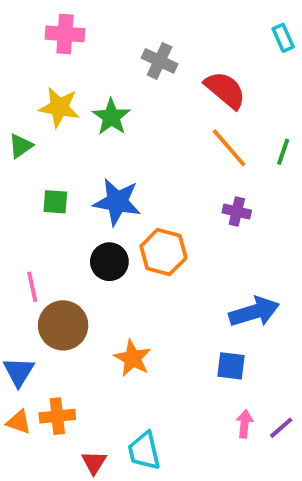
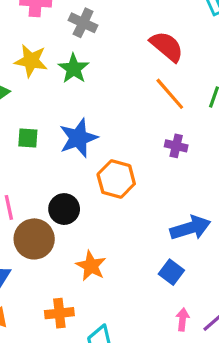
gray cross: (160, 61) -> (83, 23), moved
blue star: (117, 202) -> (78, 138), turned -30
black circle: (109, 262) -> (64, 209), moved
blue square: (231, 366) -> (171, 272), turned 30
orange cross: (57, 416) -> (59, 313), moved

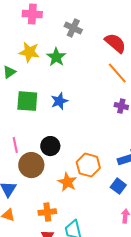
gray cross: (83, 23) -> (73, 28), moved
green square: (28, 138) -> (27, 101), size x1.6
blue star: (78, 138) -> (59, 101), size x0.7
orange hexagon: (116, 179) -> (88, 165), moved

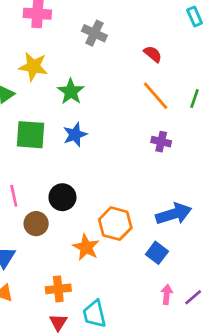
red semicircle: (115, 43) -> (153, 54), size x0.6
green star: (56, 57) -> (71, 92), moved
brown circle: (31, 165) -> (36, 224), size x0.7

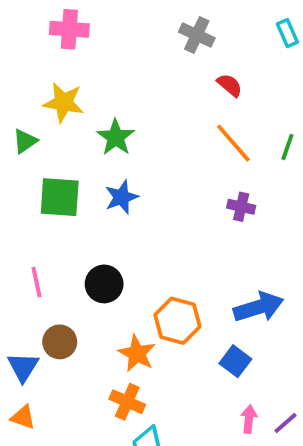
gray cross: (94, 33) -> (197, 35), moved
brown circle: (36, 224) -> (60, 342), moved
orange cross: (58, 289) -> (127, 402), moved, turned 30

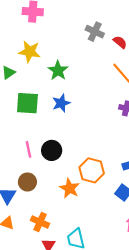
gray cross: (197, 35) -> (95, 32), moved
pink line: (37, 282) -> (28, 149), moved
orange cross: (127, 402) -> (40, 222), moved

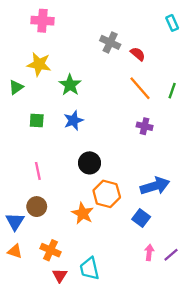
green square: (27, 103) -> (37, 120), size x0.6
black circle: (52, 150) -> (90, 163), moved

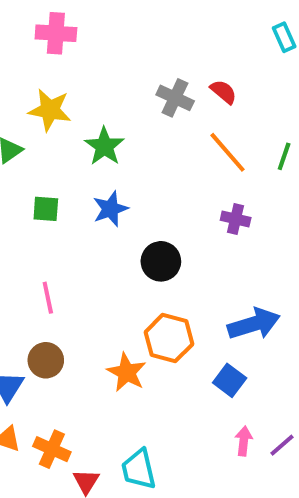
gray cross: (110, 42) -> (175, 98), moved
black circle: (90, 163) -> (161, 261), moved
orange cross: (50, 250) -> (52, 449), moved

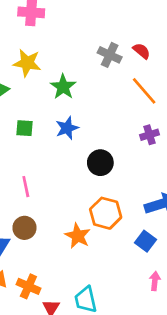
purple cross: (236, 219) -> (150, 135), turned -30

